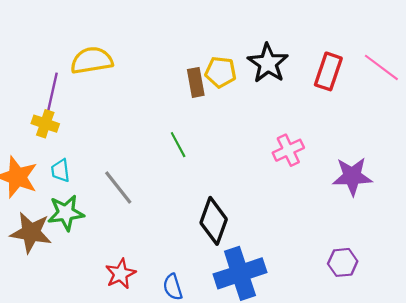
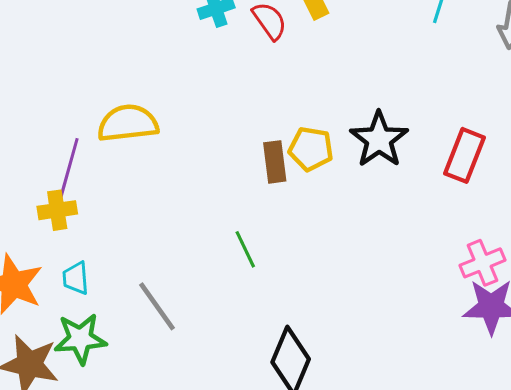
yellow cross: (45, 124) -> (57, 210), turned -30
pink cross: (288, 150) -> (483, 263), moved

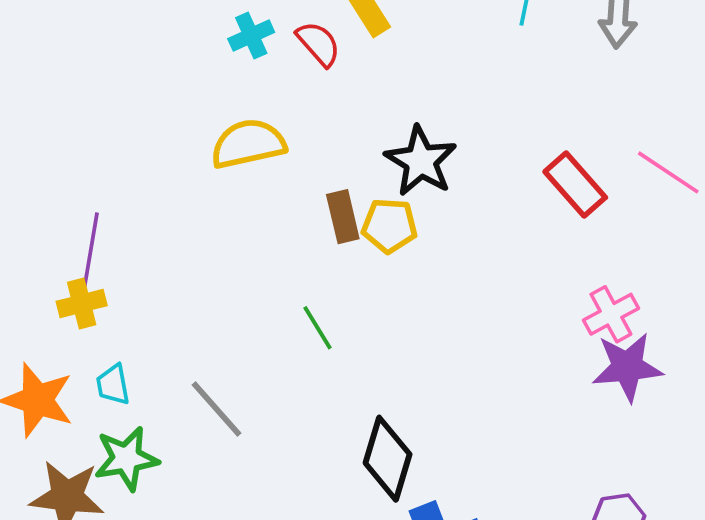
yellow semicircle: (128, 123) -> (248, 144), moved
black star: (379, 139) -> (421, 161), moved
yellow pentagon: (311, 149) -> (389, 226), moved
red rectangle: (465, 155) -> (575, 185), turned -57

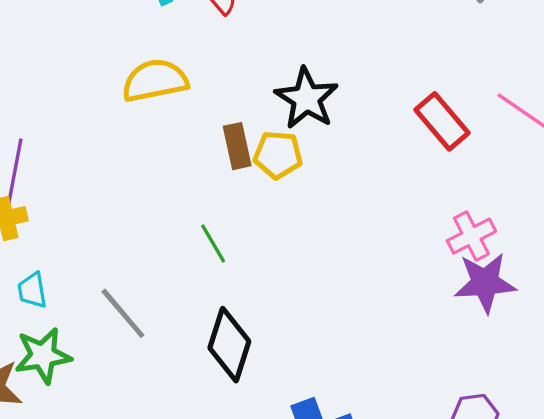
black diamond: (388, 459) -> (229, 345), moved

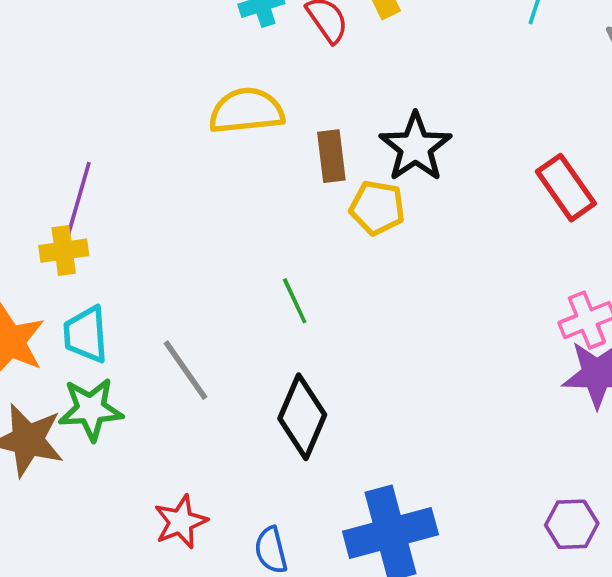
brown rectangle: (237, 146) -> (331, 156), moved
cyan trapezoid: (32, 290) -> (86, 334), size x1.4

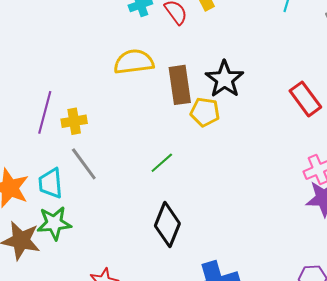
brown rectangle: (331, 156) -> (180, 85), size x1.4
yellow cross: (64, 251) -> (74, 121), moved
green line: (295, 301) -> (162, 163), turned 75
gray line: (185, 370) -> (84, 164), moved

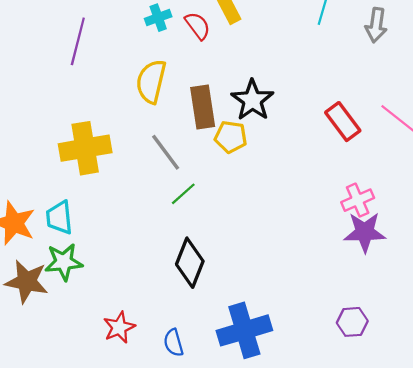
yellow semicircle: (134, 62) -> (151, 81), turned -69
purple line: (45, 112) -> (78, 41), moved
yellow cross: (74, 121) -> (85, 148), size x1.8
gray line: (84, 164) -> (166, 152), moved

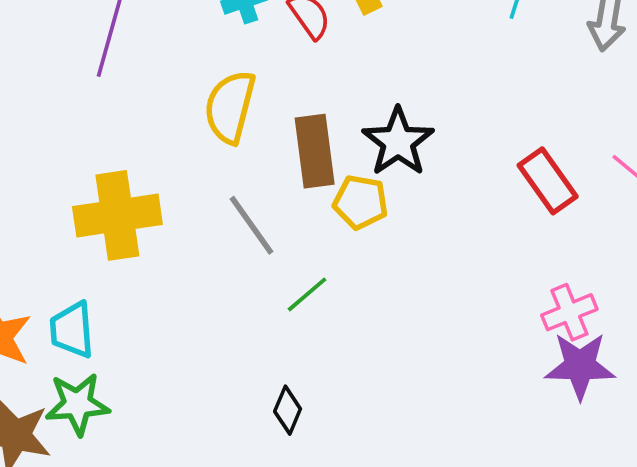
green line: (183, 194) -> (307, 294), moved
black diamond: (190, 263) -> (288, 410), size x0.6

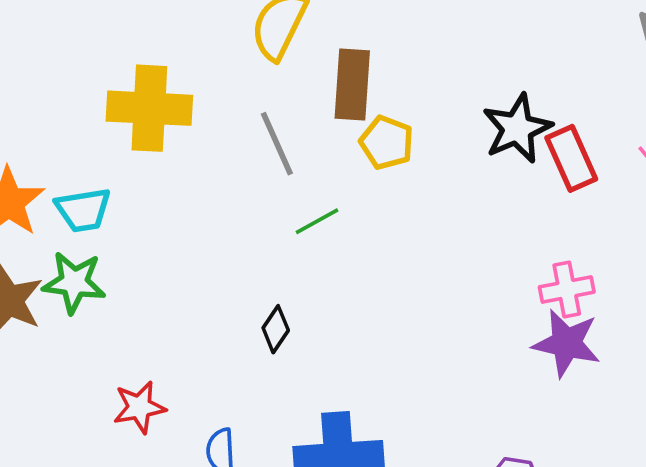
black star: (398, 142) -> (517, 128), moved
cyan trapezoid: (72, 330) -> (83, 210), turned -106

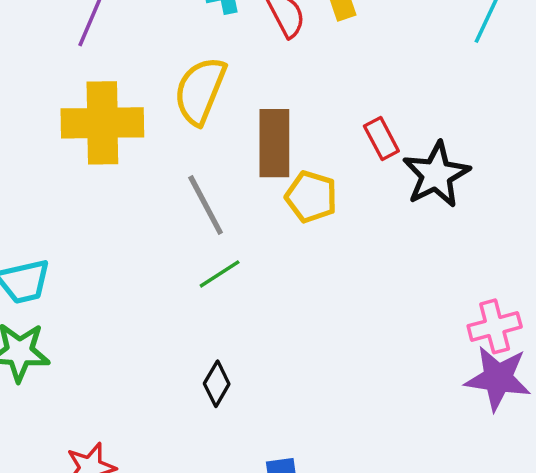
yellow cross: (149, 108) -> (102, 123), moved
red rectangle: (571, 158) -> (381, 139), moved, size x0.7
green line: (317, 221) -> (220, 274), moved

